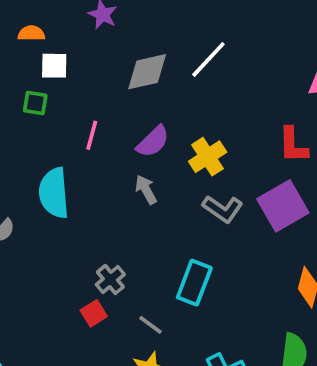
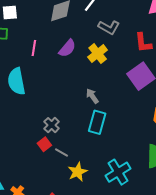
gray arrow: (146, 190) -> (92, 96), moved
gray L-shape: (223, 209) -> (109, 27), moved
gray line: (151, 325) -> (61, 152), moved

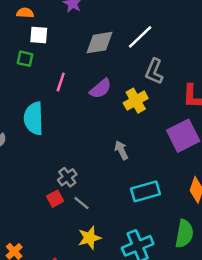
gray L-shape: (109, 27) -> (154, 71), turned 75
cyan rectangle: (97, 122) -> (145, 191), moved, turned 50
gray line: (61, 152) -> (82, 203), moved

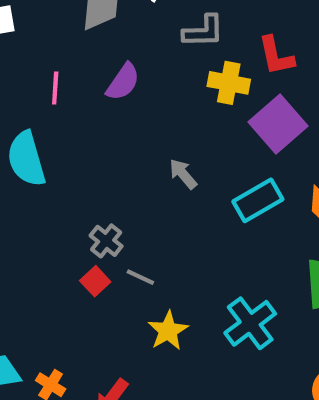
gray L-shape: (154, 71) -> (203, 31), turned -100
yellow cross: (136, 101) -> (229, 83), moved, turned -35
cyan rectangle: (145, 191) -> (258, 200), moved

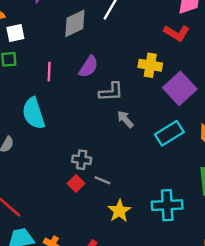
gray L-shape: (203, 31) -> (111, 92), moved
red L-shape: (276, 56) -> (177, 33), moved, turned -45
gray cross: (106, 241) -> (82, 160), turned -30
cyan cross: (250, 323) -> (167, 205), turned 36

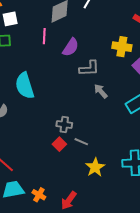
pink line: (49, 71) -> (44, 36), moved

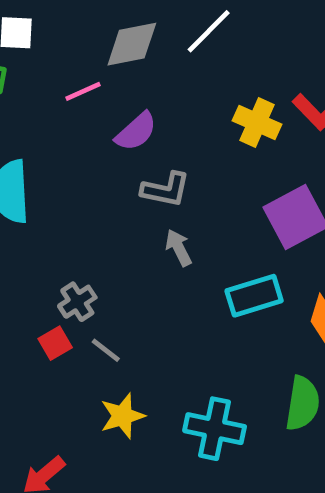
pink line: (44, 36) -> (83, 91), turned 49
yellow cross: (122, 47) -> (257, 123), moved
gray cross: (64, 124) -> (77, 302), turned 35

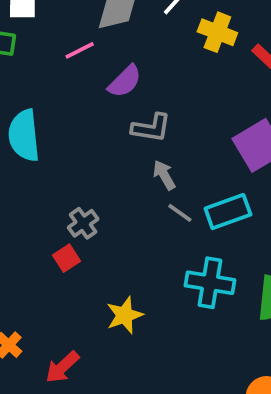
yellow cross: (257, 123) -> (217, 32), moved
gray line: (106, 350) -> (180, 213), moved
cyan cross: (215, 429) -> (210, 283), moved

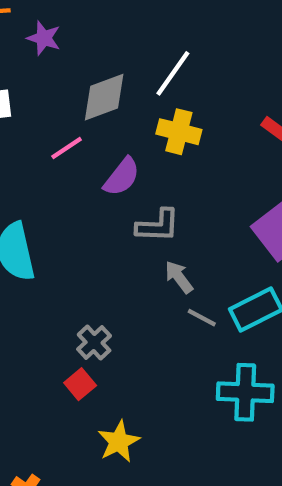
yellow cross: (217, 32) -> (179, 132), moved
yellow star: (125, 315) -> (119, 442), moved

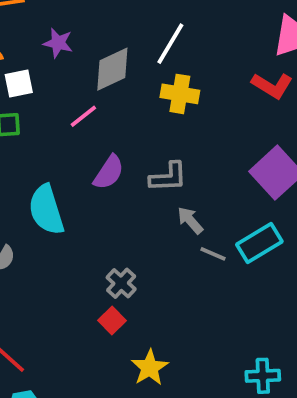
purple star: (44, 38) -> (58, 43), moved
purple semicircle: (122, 177) -> (109, 172), moved
cyan cross: (245, 392) -> (263, 376), moved, size x0.7

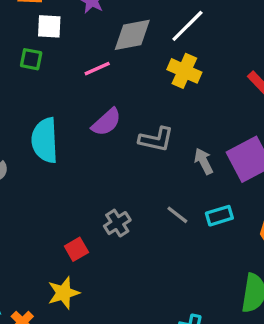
gray arrow: (190, 220) -> (204, 161), moved
cyan rectangle: (259, 243) -> (219, 216), size x0.7
gray cross: (121, 283) -> (117, 223), moved
yellow star: (150, 368) -> (64, 293), moved

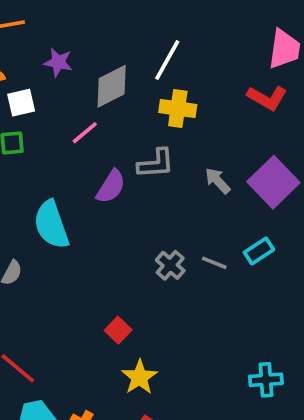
gray L-shape: (156, 139) -> (156, 164), moved
gray arrow: (204, 161) -> (218, 181), moved
gray cross: (117, 223) -> (170, 265), moved
yellow star: (64, 293) -> (140, 377), moved

